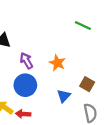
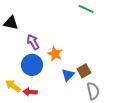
orange star: (57, 63) -> (55, 54), moved
brown square: (87, 84) -> (84, 71), moved, turned 32

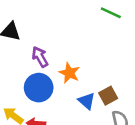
blue triangle: (68, 75) -> (87, 101), turned -32

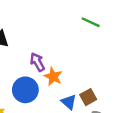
purple arrow: (40, 57) -> (37, 62), moved

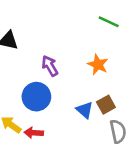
orange star: (53, 77) -> (98, 65), moved

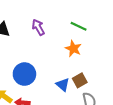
green line: (109, 22) -> (79, 26), moved
purple arrow: (50, 66) -> (38, 27), moved

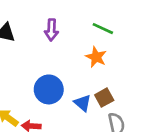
purple arrow: (38, 27) -> (51, 30), turned -147
blue circle: (24, 74) -> (49, 89), moved

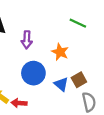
purple arrow: (51, 30) -> (27, 40), moved
orange star: (96, 57) -> (60, 52), moved

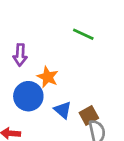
orange star: (60, 52) -> (48, 77), moved
brown square: (79, 80) -> (89, 115), moved

